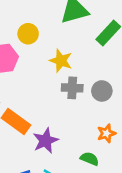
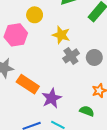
gray cross: (72, 88) -> (71, 56), turned -35

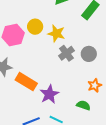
yellow circle: (35, 15) -> (35, 27), moved

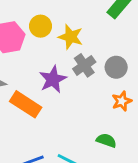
orange star: (95, 85) -> (122, 101), moved
purple star: (49, 94) -> (53, 79), moved

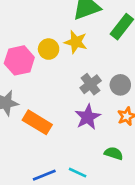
yellow star: (71, 37) -> (76, 42), moved
purple star: (53, 79) -> (88, 117), moved

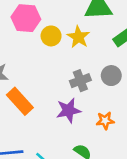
pink hexagon: (19, 60) -> (26, 18), moved
gray circle: (120, 85) -> (111, 76), moved

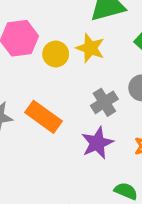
orange rectangle: (20, 101) -> (44, 117), moved

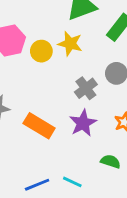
orange rectangle: (44, 117) -> (39, 126), moved

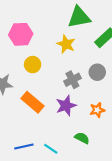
yellow circle: (41, 51) -> (33, 65), moved

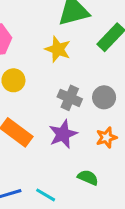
gray circle: (97, 72) -> (104, 97), moved
gray cross: (72, 80) -> (70, 98), turned -35

